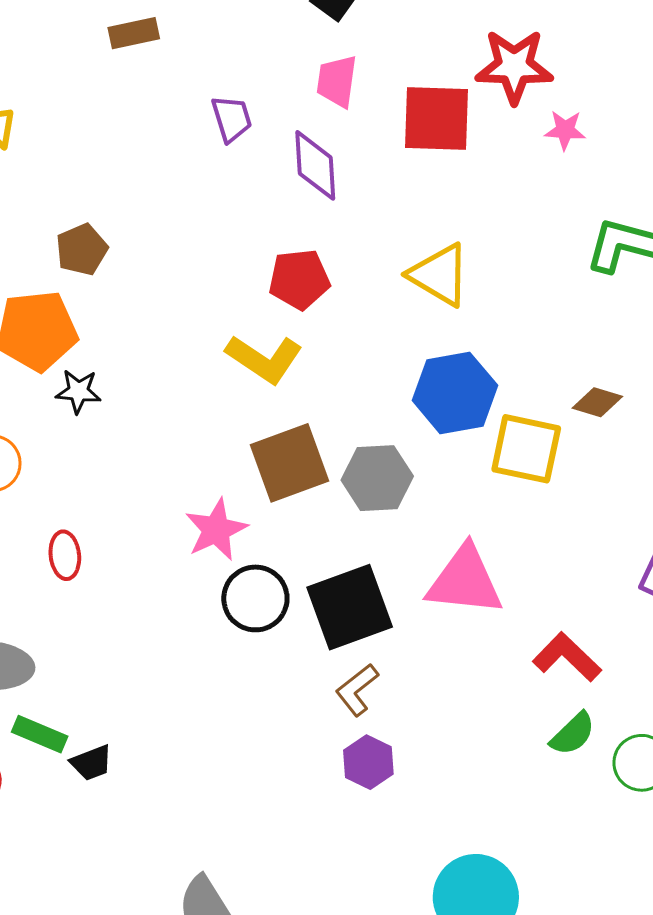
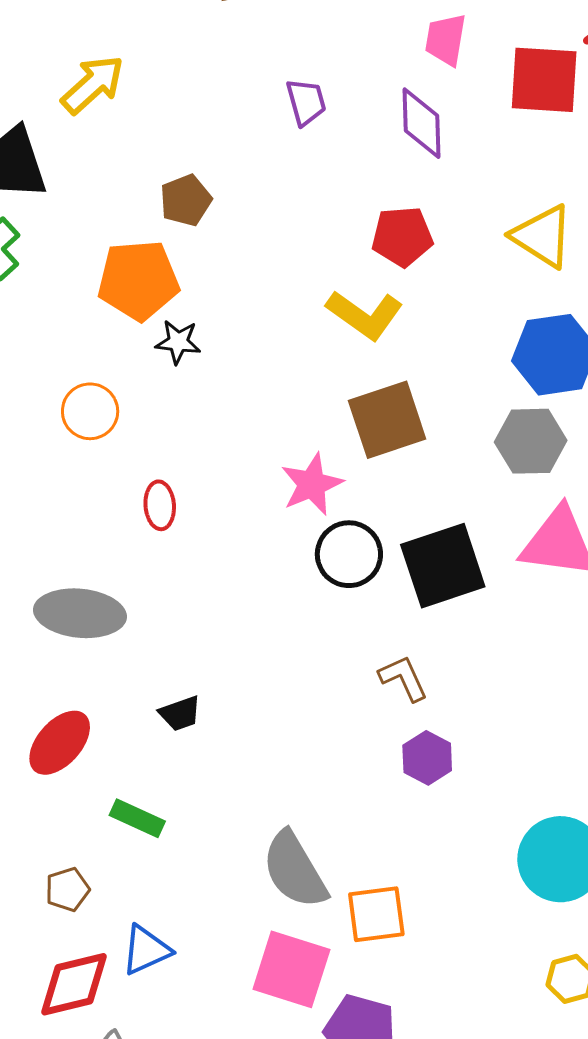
purple trapezoid: (232, 119) -> (306, 102), moved
gray hexagon: (377, 478) -> (531, 441), moved
brown L-shape: (357, 690) -> (403, 678), moved, turned 102
green rectangle: (40, 734) -> (137, 818), moved
purple hexagon: (368, 762) -> (427, 758), moved

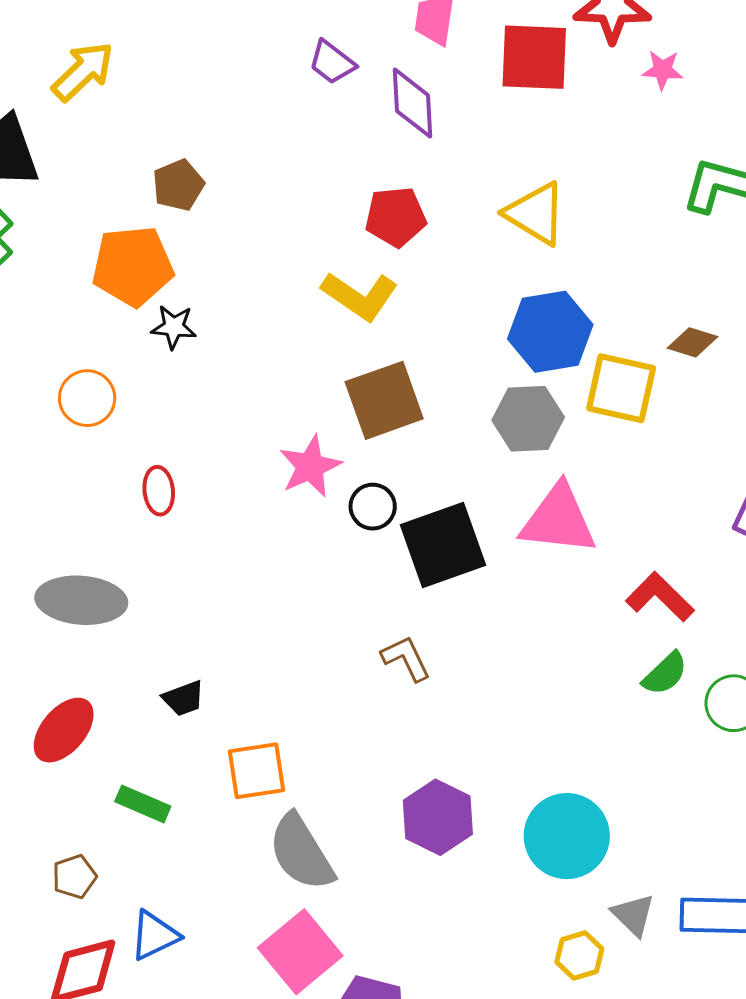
purple trapezoid: (306, 102) -> (332, 62), moved, turned 144
black circle: (349, 554) -> (373, 507), moved, size x0.7
purple hexagon: (427, 758) -> (438, 817), moved, size x1.4
orange square: (376, 914) -> (257, 771), moved
pink square: (291, 969) -> (300, 952), turned 34

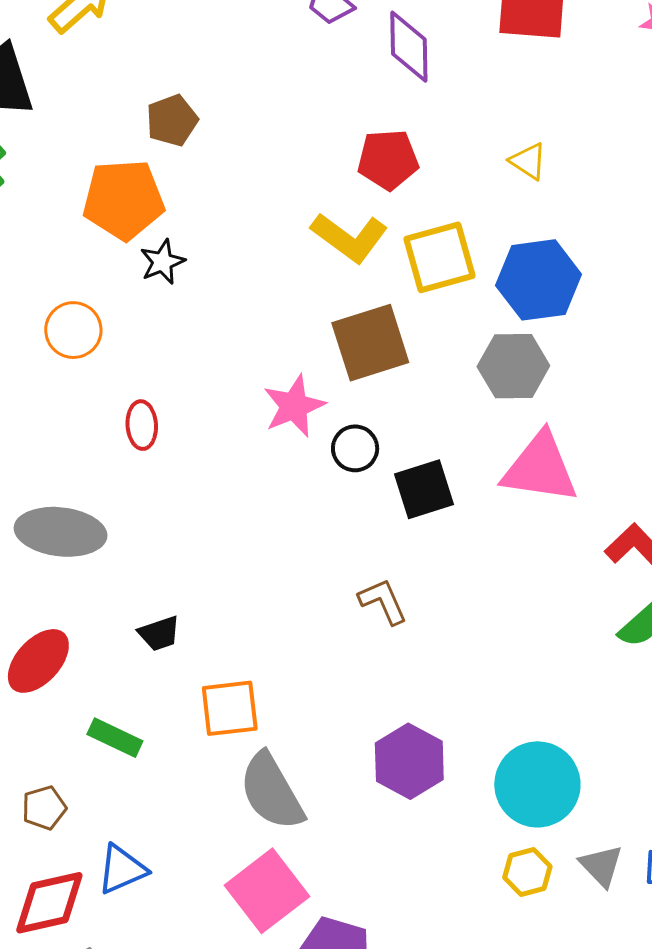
yellow triangle: (536, 214) -> (528, 161), size x0.6
black star: (174, 327) -> (162, 262), turned -30
yellow square: (621, 388) -> (439, 257), moved, turned -30
black square: (443, 545) -> (424, 489), size x0.7
yellow hexagon: (579, 955) -> (527, 872), moved

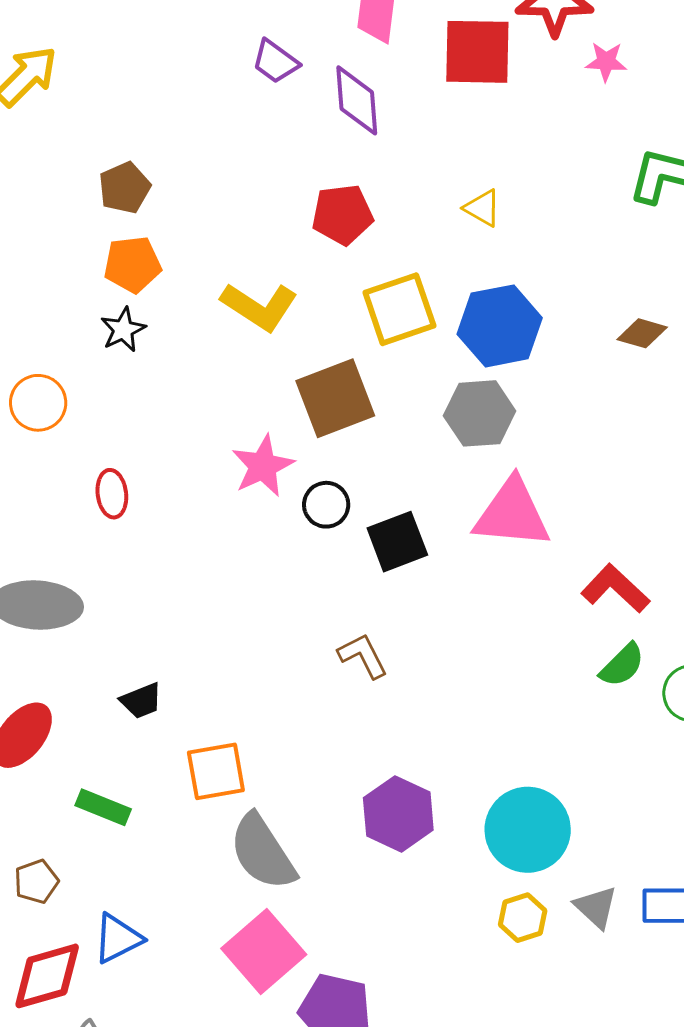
orange pentagon: (124, 200) -> (132, 264), moved, size x0.7
yellow L-shape: (349, 237) -> (259, 307), moved

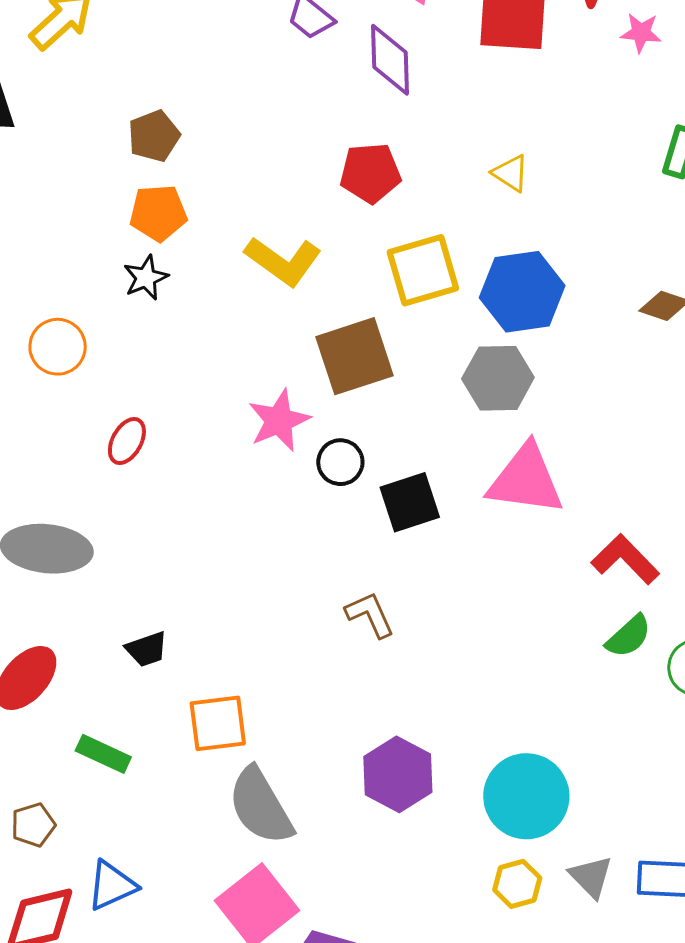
red ellipse: (112, 494) -> (127, 441), turned 33

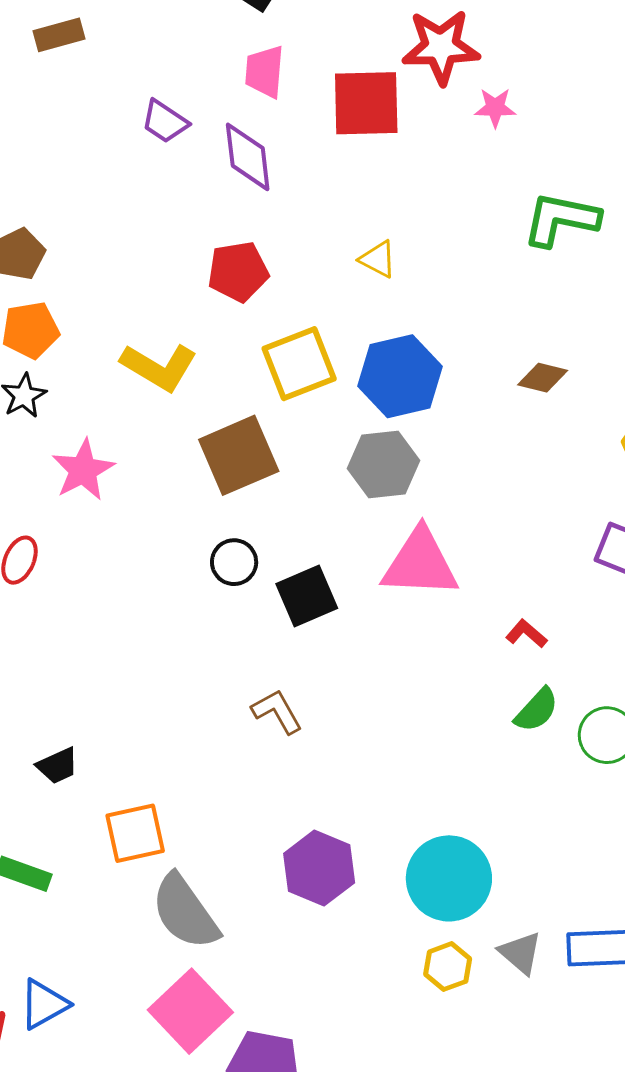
pink star: (279, 420) -> (83, 470), moved
red L-shape: (625, 559) -> (526, 634), size x0.6

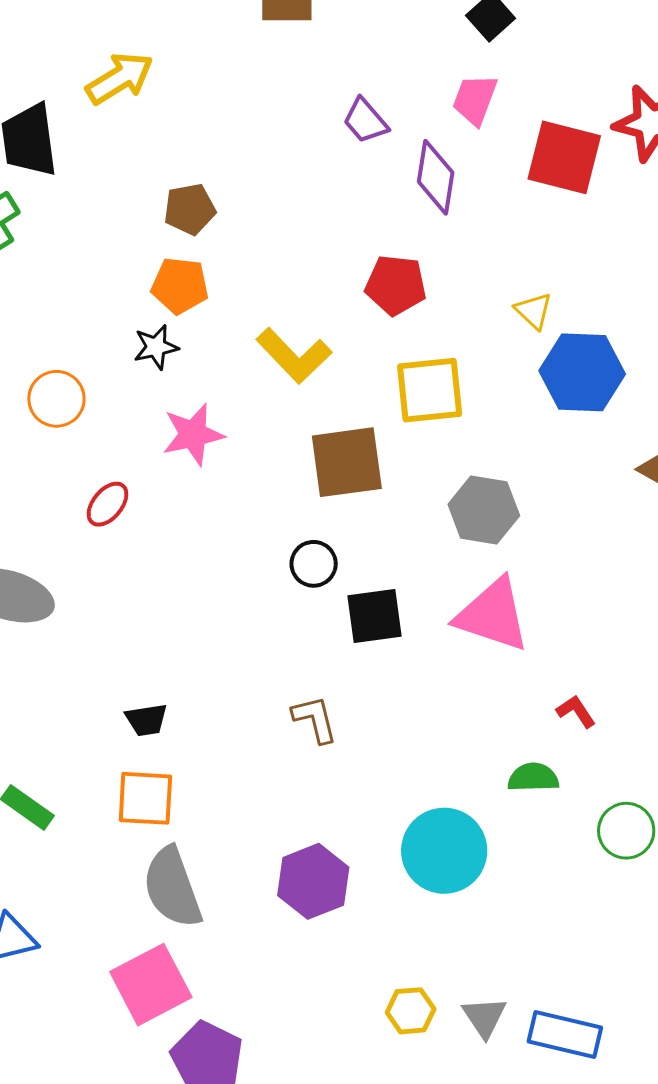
blue hexagon: (400, 376) -> (582, 372), moved
green semicircle: (537, 710) -> (533, 777), moved, turned -150
black trapezoid: (58, 766) -> (146, 720), moved
cyan circle: (449, 878) -> (444, 851), moved

